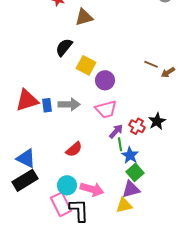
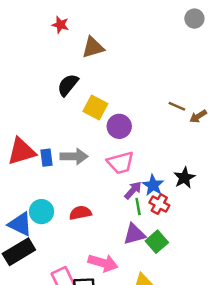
red cross: (137, 126) -> (159, 204), moved
red semicircle: (74, 149) -> (80, 213), turned -150
blue star: (130, 155) -> (153, 185), moved
cyan circle: (67, 185) -> (42, 212), moved
purple triangle: (131, 189) -> (134, 234), moved

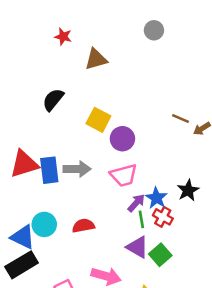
gray circle: (194, 19) -> (154, 30), moved
black semicircle: (68, 85) -> (53, 100), moved
blue rectangle: (47, 158) -> (49, 170), size x1.5
purple triangle: (134, 234) -> (138, 247), turned 45

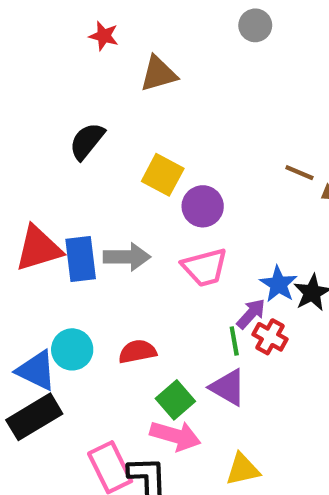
blue star: (156, 198) -> (278, 284), moved
purple arrow: (136, 203) -> (251, 314), moved
green square: (160, 255) -> (175, 400), moved

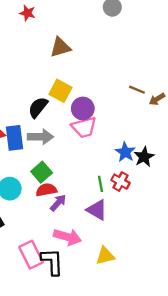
brown triangle: (158, 74) -> (60, 47), moved
black semicircle: (87, 141) -> (38, 107), moved
pink trapezoid: (205, 267) -> (84, 127), moved
purple arrow: (251, 314) -> (58, 203), moved
green square: (175, 400) -> (42, 172), moved

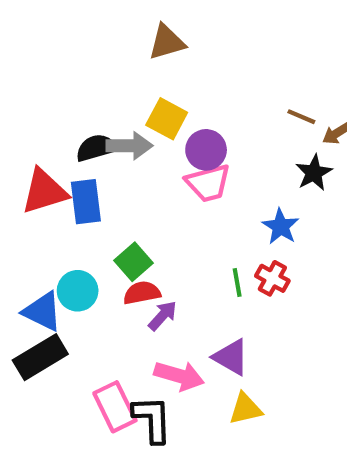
black semicircle: (38, 107) -> (96, 148), moved, turned 35
gray arrow: (40, 137) -> (129, 146), moved
black star: (144, 157) -> (314, 173), moved
purple triangle: (97, 210) -> (231, 357), moved

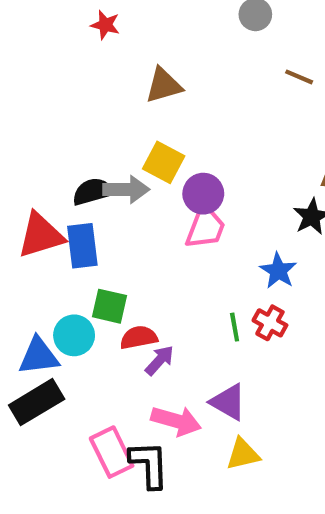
brown line: (301, 117) -> (299, 77), moved
pink trapezoid: (208, 183) -> (205, 227), turned -54
green square: (134, 262) -> (109, 306), moved, turned -36
blue triangle: (42, 311) -> (39, 356), turned -33

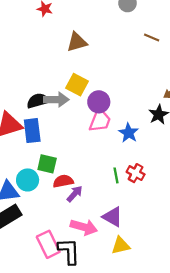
blue star: (278, 271) -> (129, 133), moved

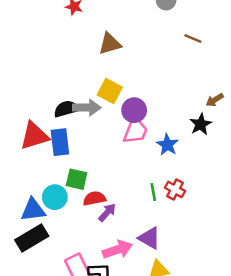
pink arrow: (84, 227) -> (117, 250), turned -35

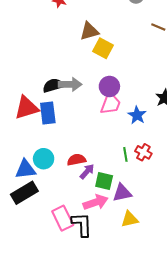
yellow square: (110, 91) -> (103, 48), moved
green square: (77, 179) -> (104, 181), moved
purple triangle: (149, 238) -> (122, 193), turned -42

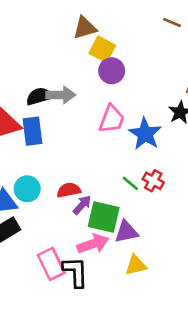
purple circle: (109, 86) -> (112, 71), moved
blue star: (137, 115) -> (145, 134), size x1.4
green line: (125, 154) -> (130, 183), turned -40
green square: (104, 181) -> (104, 217), size x1.4

